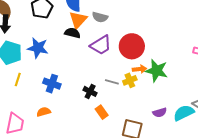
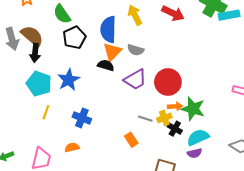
blue star: (38, 48) -> (69, 80), turned 30
black cross: (90, 91) -> (175, 129), moved
orange rectangle: (102, 112) -> (131, 140), moved
cyan semicircle: (184, 113) -> (198, 137), moved

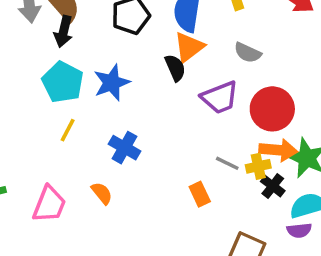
gray semicircle: (136, 50) -> (248, 53), moved
black semicircle: (106, 65) -> (175, 68), turned 42
orange arrow: (175, 106) -> (278, 150), size x1.5
orange semicircle: (72, 147) -> (102, 193), turned 56

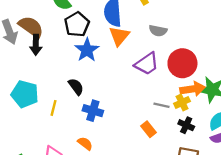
black semicircle: (175, 68) -> (76, 87), moved
cyan pentagon: (63, 82) -> (25, 94), moved
blue star: (112, 83) -> (87, 50), moved
black cross: (273, 186) -> (186, 125), moved

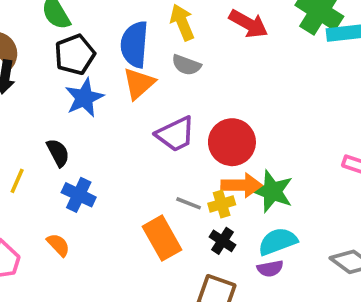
gray semicircle: (158, 31) -> (186, 65), moved
orange rectangle: (148, 129) -> (162, 238), size x1.6

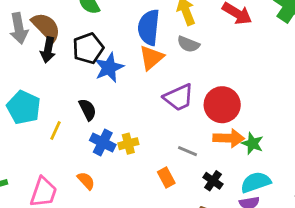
black pentagon: (75, 55) -> (88, 48), moved
green star: (272, 191) -> (252, 143), size x0.7
yellow cross: (222, 204) -> (128, 144), moved
orange rectangle: (162, 238) -> (166, 177), size x0.6

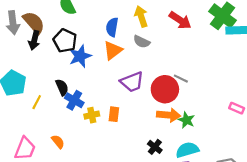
blue semicircle: (149, 27) -> (112, 27), size x0.7
black pentagon: (88, 48) -> (65, 41), turned -30
blue cross: (103, 143) -> (74, 100), moved
gray line: (187, 151) -> (181, 79), moved
orange rectangle: (166, 177) -> (114, 114), moved, turned 32

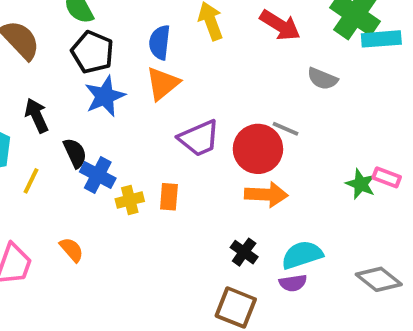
black arrow: (34, 40) -> (37, 115), moved, turned 144
black pentagon: (65, 41) -> (92, 52), moved
gray semicircle: (142, 42) -> (322, 79), moved
green star: (186, 120) -> (361, 184), moved

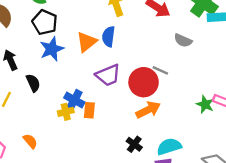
blue semicircle: (160, 42) -> (108, 37), moved
blue cross: (98, 175) -> (74, 100), moved
orange arrow: (266, 194) -> (148, 110), turned -30

